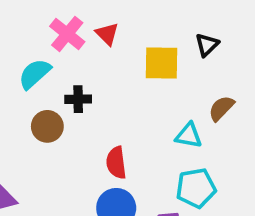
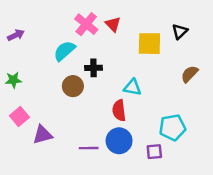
cyan triangle: (189, 135) -> (132, 87), moved

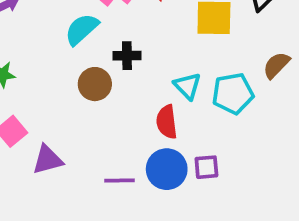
cyan triangle: (132, 87) -> (187, 86), turned 36
cyan pentagon: (173, 127) -> (233, 93), moved
purple square: (154, 152) -> (206, 167), moved

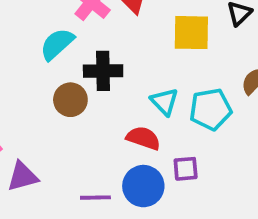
black cross: (127, 56) -> (103, 71), size x1.4
red semicircle: (167, 122) -> (143, 138), turned 116
purple square: (206, 167) -> (186, 169), moved

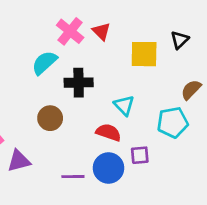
brown circle: (70, 100) -> (50, 118), moved
cyan pentagon: (211, 109) -> (173, 122), moved

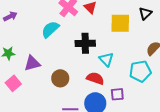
black cross: (79, 83) -> (85, 43), moved
brown circle: (50, 118) -> (60, 78), moved
purple triangle: (19, 161) -> (32, 63), moved

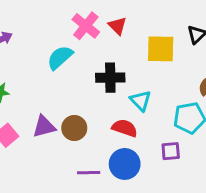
purple triangle: (32, 63) -> (44, 127), moved
purple square: (117, 94) -> (171, 151), moved

